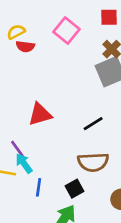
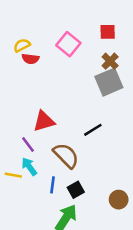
purple line: (17, 149) -> (28, 144), moved
brown semicircle: (93, 162) -> (66, 155), moved, turned -132
blue line: (39, 187) -> (52, 185), moved

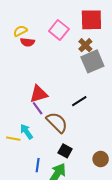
red square: (108, 32) -> (91, 20), size x1.6
brown cross: (110, 61) -> (85, 45), moved
purple line: (28, 144) -> (38, 108), moved
blue line: (52, 185) -> (38, 165), moved
black square: (76, 190) -> (65, 151), turned -32

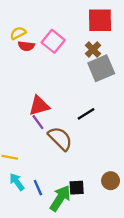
pink square: (59, 30) -> (53, 41), moved
cyan arrow: (26, 132) -> (17, 182), moved
black square: (65, 151) -> (77, 188), moved, turned -32
blue line: (38, 165) -> (38, 188), turned -32

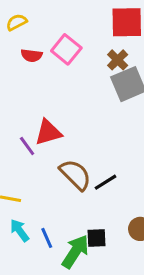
yellow semicircle: (18, 33) -> (17, 22), moved
black line: (86, 114) -> (106, 182), moved
purple line: (38, 122) -> (27, 146), moved

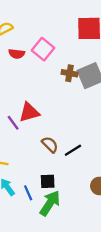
brown cross: (118, 60) -> (69, 73), moved, turned -35
brown semicircle: (75, 175) -> (50, 145), size x0.7
black square: (96, 238) -> (48, 181), moved

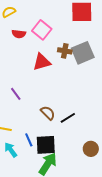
red triangle: (29, 112) -> (42, 62), moved
black square: (48, 181) -> (46, 145), size x1.5
blue line: (28, 193) -> (29, 140), moved

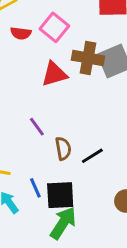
brown cross: (65, 51) -> (88, 58), size x1.5
purple line: (16, 94) -> (37, 127), moved
brown semicircle: (48, 113) -> (63, 149), turned 35

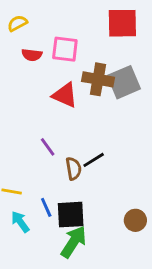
pink square: (54, 27) -> (65, 49), turned -32
red triangle: (54, 74) -> (65, 95), turned 40
black line: (92, 156) -> (94, 160), moved

